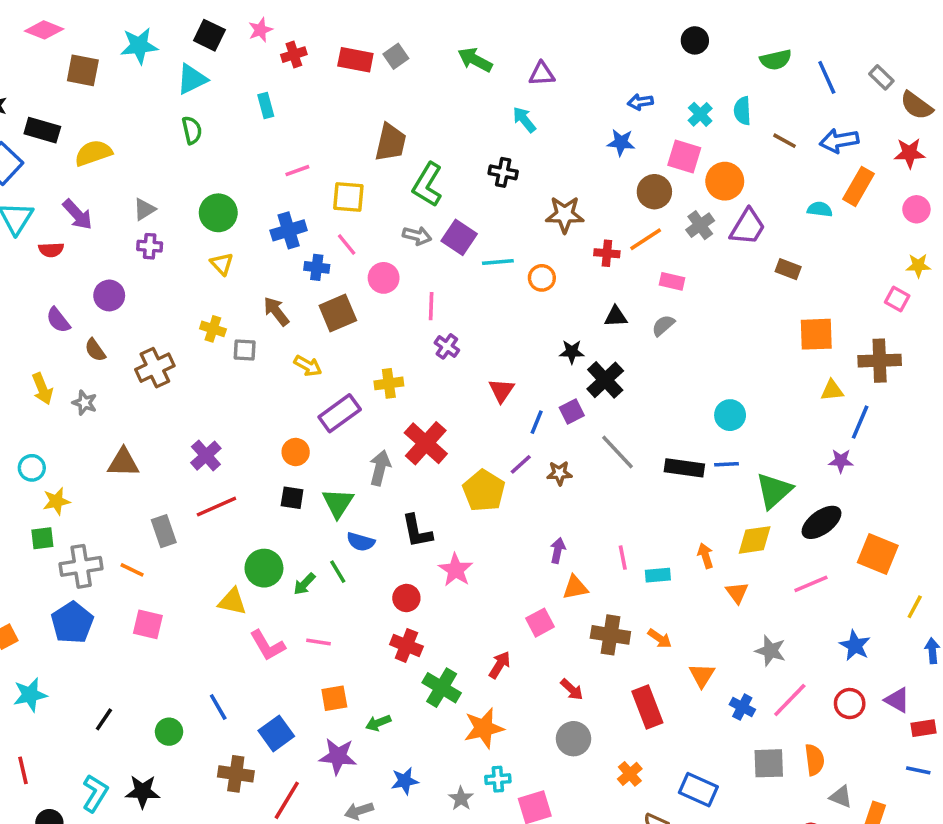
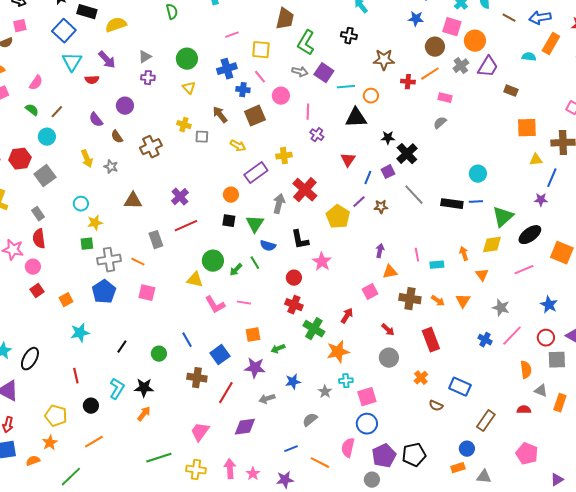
black triangle: (616, 317) -> (356, 118), moved, size x1.6
orange triangle: (702, 675) -> (463, 301), moved
gray square: (769, 763) -> (557, 360), moved

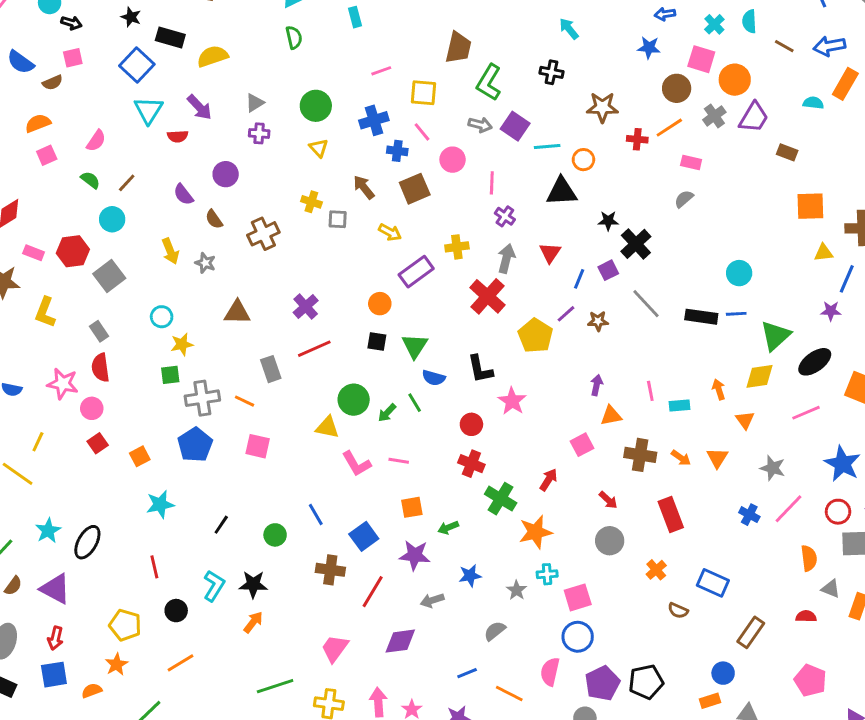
gray arrow: (279, 204) -> (506, 259), moved
blue star: (549, 305) -> (842, 464), size x1.4

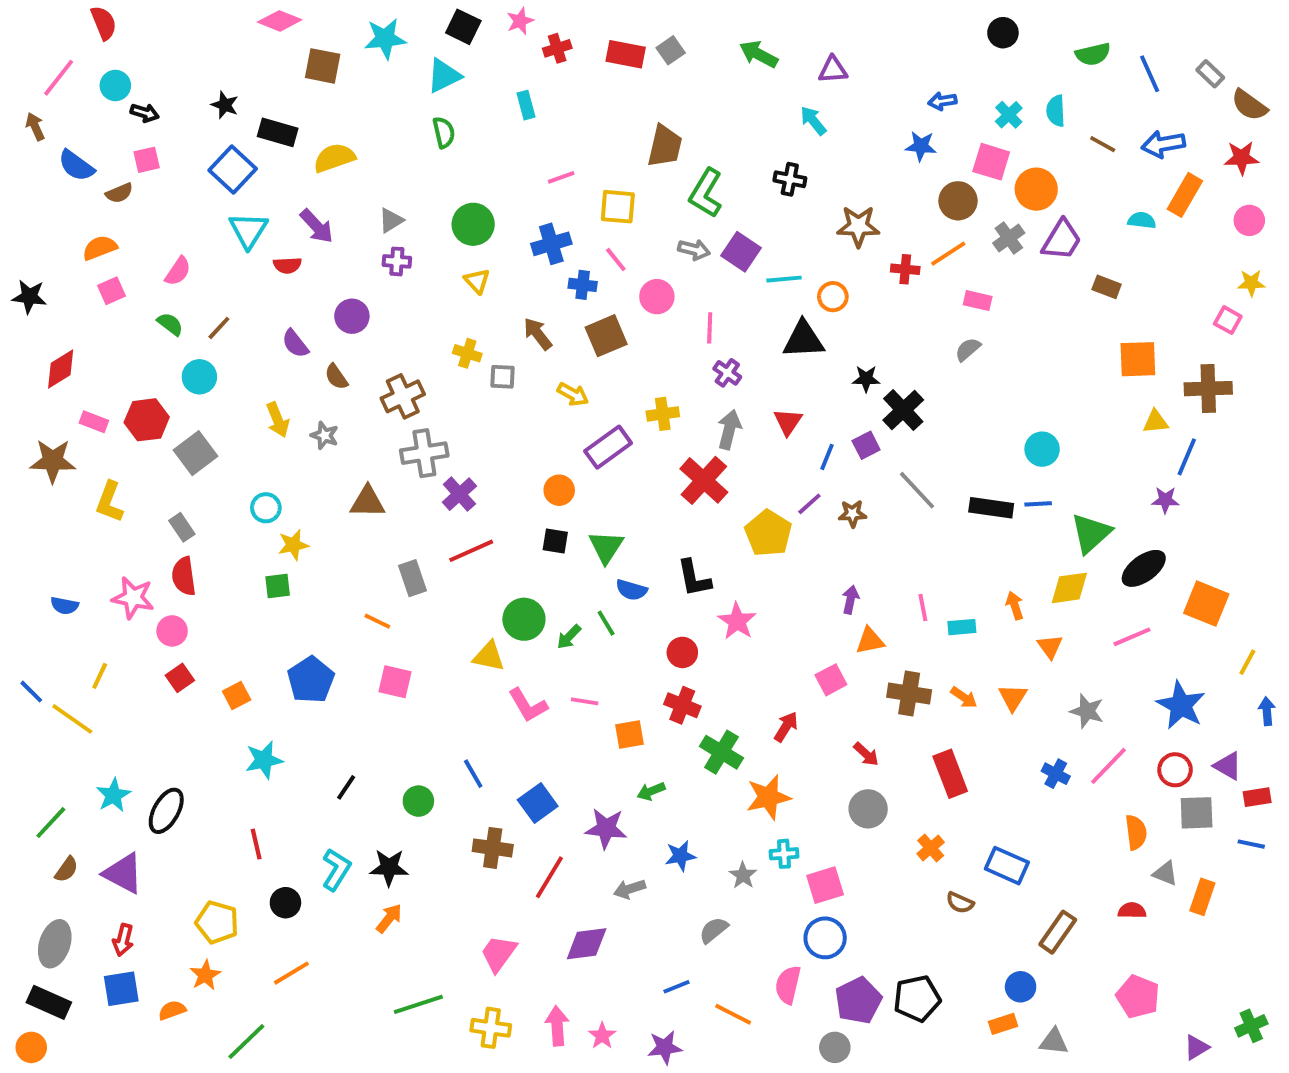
gray cross: (202, 398) -> (424, 453), moved
orange square: (412, 507) -> (630, 735), moved

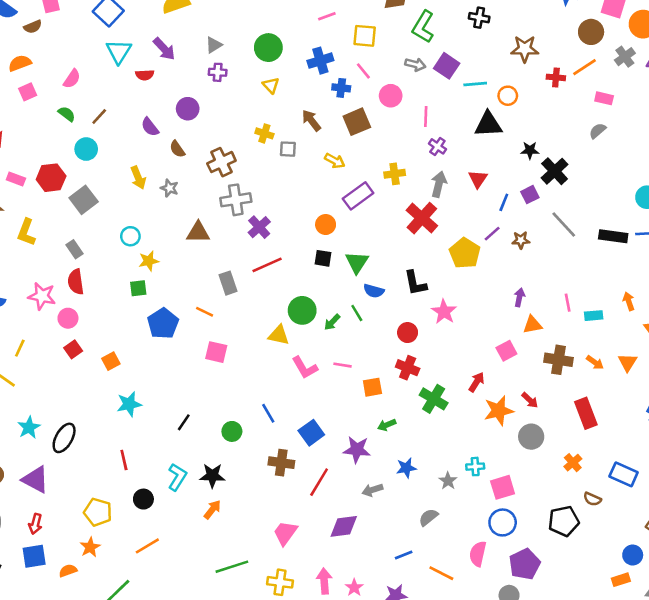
blue pentagon: (311, 680) -> (163, 323), moved
orange star: (768, 797) -> (499, 411), moved
black pentagon: (917, 999) -> (564, 521), moved

